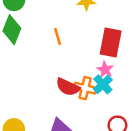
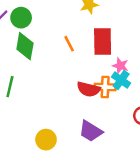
red rectangle: (111, 43) -> (103, 42), moved

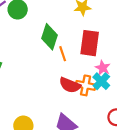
orange line: (69, 44) -> (63, 54), moved
green diamond: (25, 46) -> (50, 37), moved

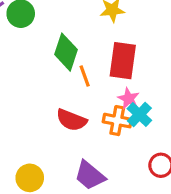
pink star: (103, 68) -> (129, 99), moved
red semicircle: (70, 85) -> (71, 120), moved

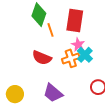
orange cross: (117, 121) -> (71, 58), turned -30

